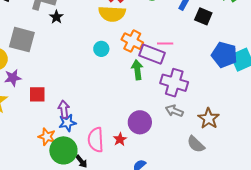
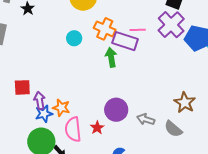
purple cross: (174, 83) -> (171, 25), moved, turned 32
red square: (37, 94) -> (22, 87), moved
gray arrow: (174, 111) -> (146, 119), moved
orange star: (47, 137) -> (61, 108), moved

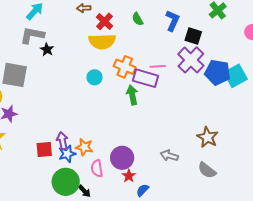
red square: (22, 87) -> (44, 149), moved
purple circle: (116, 110) -> (122, 158), moved
red star: (97, 128) -> (129, 176), moved
pink semicircle: (73, 129) -> (97, 168), size x0.7
gray semicircle: (173, 129) -> (207, 170), moved

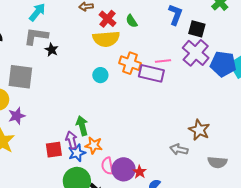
green semicircle: (138, 19) -> (132, 21), moved
green arrow: (132, 95) -> (82, 126), moved
brown star: (207, 137) -> (199, 130), moved
purple circle: (122, 158) -> (124, 169), moved
gray semicircle: (207, 170) -> (217, 162), turned -30

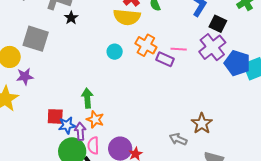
purple rectangle: (151, 73) -> (165, 59), size x0.7
purple arrow: (72, 140) -> (80, 131), moved
blue star: (77, 153) -> (67, 125), moved
pink semicircle: (107, 166) -> (93, 145), moved

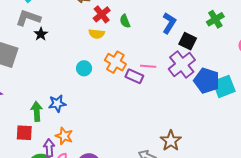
yellow semicircle: (127, 17) -> (97, 34), size x0.6
green arrow: (87, 98) -> (37, 111), moved
blue star: (67, 125) -> (57, 104), moved

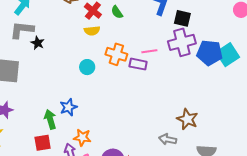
purple cross: (182, 65) -> (182, 42), turned 36

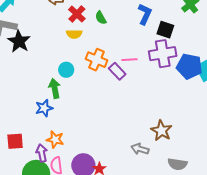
black star: (38, 43) -> (19, 41), size x1.6
purple rectangle: (138, 64) -> (117, 71), turned 30
green arrow: (50, 119) -> (55, 88), moved

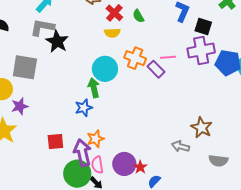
cyan circle: (66, 70) -> (105, 69), size x1.6
orange star: (55, 139) -> (95, 139), turned -30
purple arrow: (42, 153) -> (82, 153), size x1.5

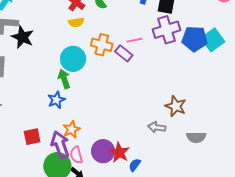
red star: (140, 167) -> (119, 152), size x1.5

